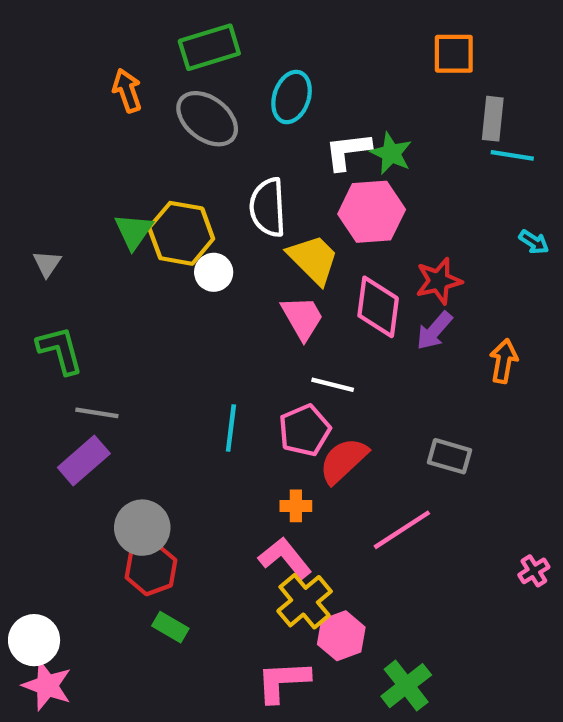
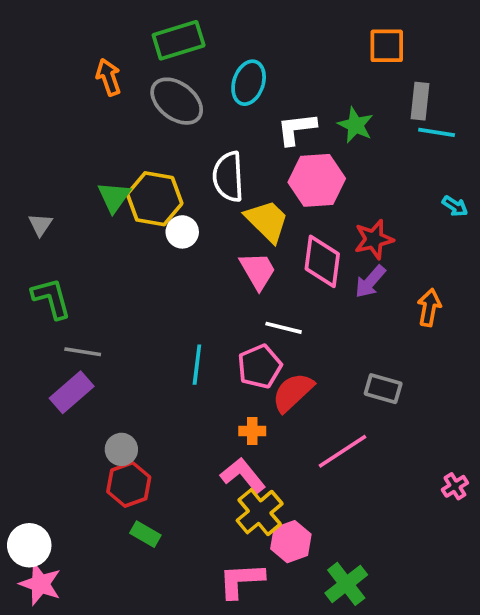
green star: (391, 153) -> (355, 125), moved
gray circle: (142, 528) -> (121, 449), size x0.7

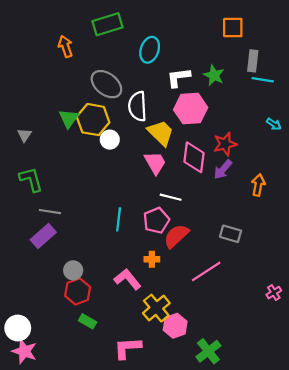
gray ellipse: (177, 101) -> (106, 84), moved
pink L-shape: (243, 475) -> (127, 279), moved
pink L-shape: (241, 580) -> (127, 348), moved

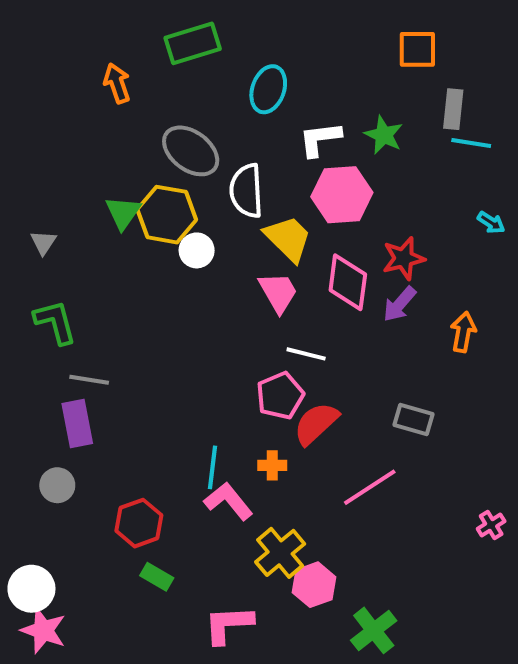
cyan line: (119, 219) -> (213, 467), moved
purple rectangle: (43, 236) -> (77, 424), turned -60
gray circle: (73, 270) -> (57, 485), moved

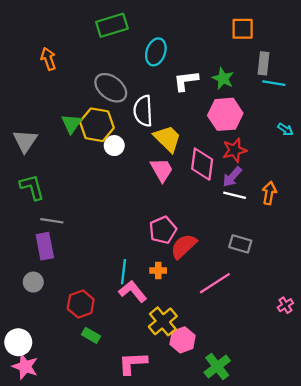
orange arrow: (117, 83) -> (48, 59), moved
pink hexagon: (342, 195) -> (225, 114), moved
gray triangle: (43, 242) -> (25, 141), size x1.6
white line: (306, 354) -> (235, 195), moved

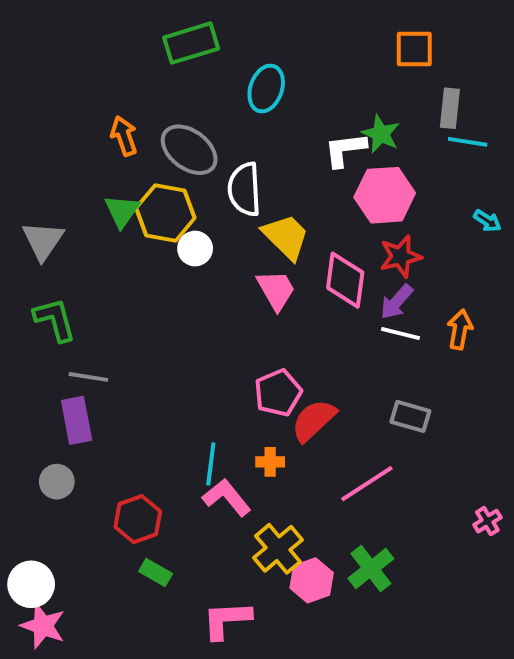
orange arrow: (48, 59) -> (124, 136), moved
white L-shape: (186, 81) -> (345, 150), moved
green cross: (217, 367) -> (371, 569), moved

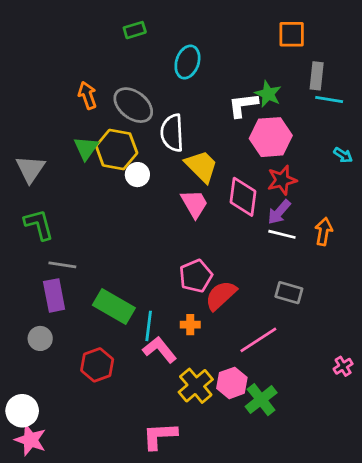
green rectangle: (191, 43) -> (135, 30), size x0.6
green rectangle: (156, 572) -> (114, 307), moved, size x1.8
pink hexagon: (312, 580) -> (232, 383), moved

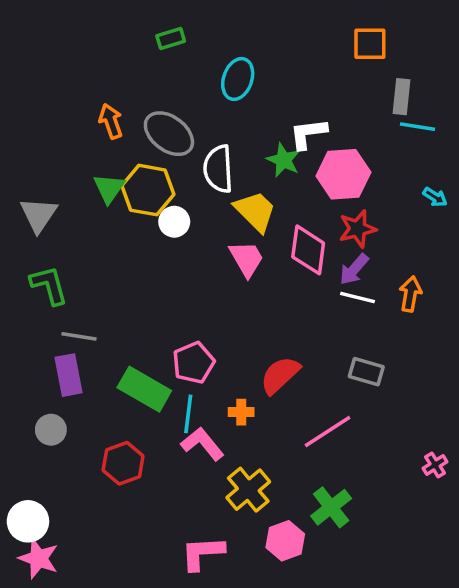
green star: (268, 94) -> (283, 160), moved
pink pentagon: (196, 276) -> (194, 363), moved
pink hexagon: (232, 383) -> (285, 541), moved

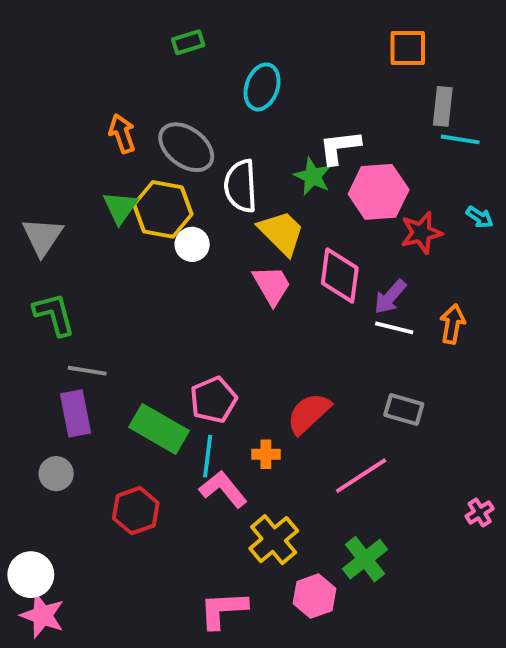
red star: (358, 229) -> (421, 233), moved

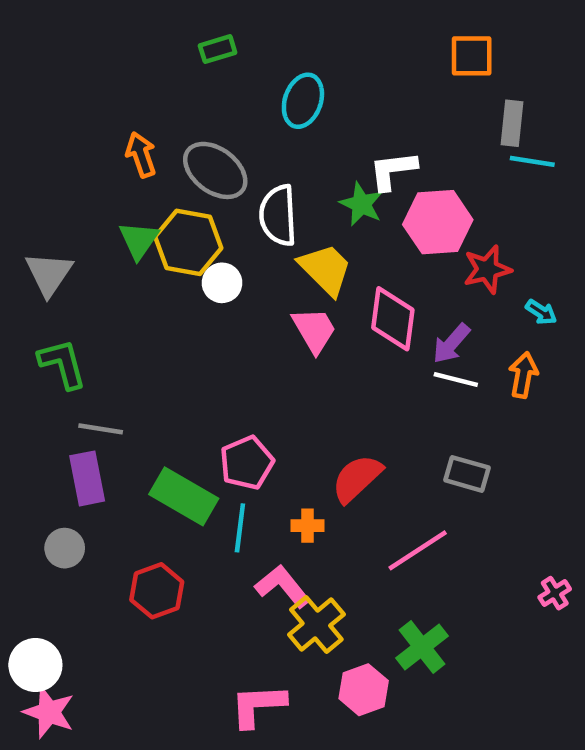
cyan arrow: (480, 217) -> (541, 312), moved
pink L-shape: (223, 489) -> (283, 586), moved

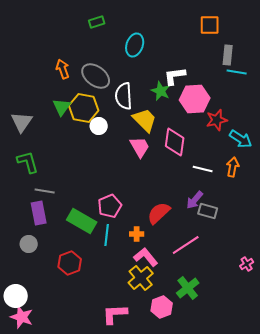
cyan arrow: (541, 312) -> (241, 139), size x1.6
purple arrow: (451, 344) -> (195, 200), moved
pink L-shape: (283, 586) -> (146, 257), moved

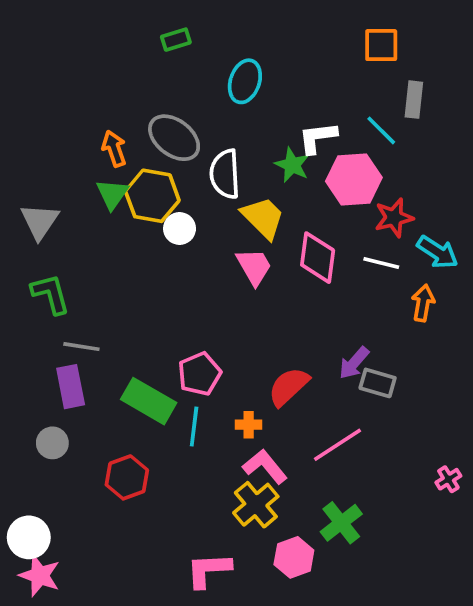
orange arrow: (63, 69) -> (114, 149), moved
cyan line: (237, 72) -> (381, 130), moved, turned 36
white line: (203, 169) -> (381, 263), moved

